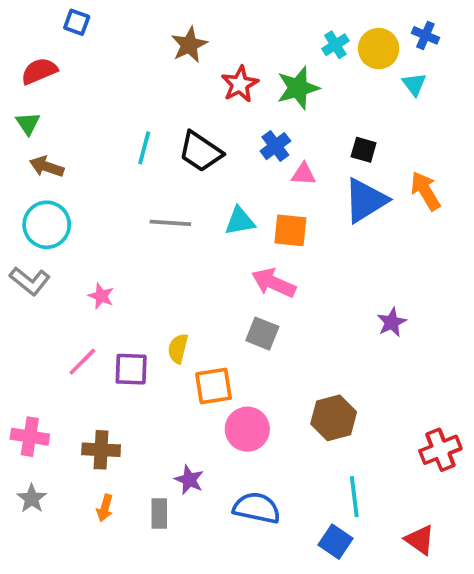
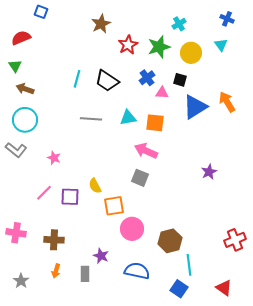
yellow circle: (379, 49) -> (191, 53), moved
black square: (364, 150) -> (180, 80), moved
yellow semicircle: (178, 349) -> (95, 186), turned -42
brown hexagon: (334, 418) -> (170, 241), moved
gray star: (32, 499) -> (21, 281), moved

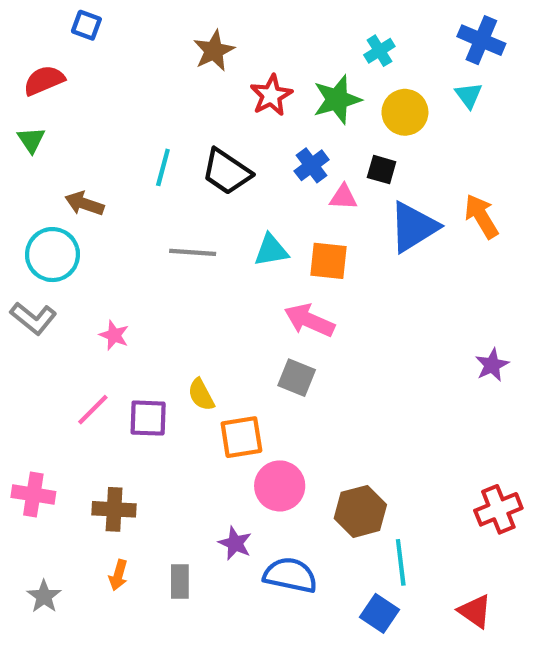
blue cross: (227, 19) -> (481, 40), size x1.5
brown arrow: (25, 89) -> (84, 204), moved
purple star: (209, 172) -> (492, 365), moved
purple star: (101, 256) -> (235, 543), moved

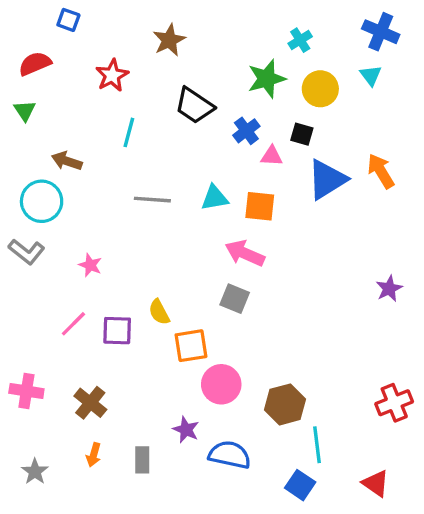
red star: (271, 95) -> (112, 75), moved
black trapezoid: (227, 172) -> (194, 106), moved
brown cross: (114, 509) -> (90, 403), turned 36

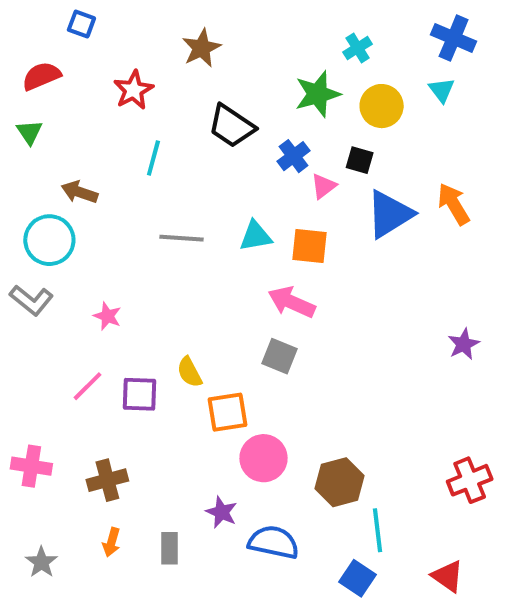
pink triangle: (272, 156) -> (324, 186), turned -40
brown cross: (90, 403) -> (107, 480), turned 36

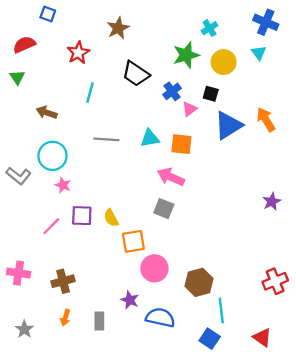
cyan circle: (49, 240) -> (52, 156), moved
purple square: (139, 394) -> (82, 216), moved

